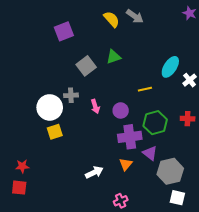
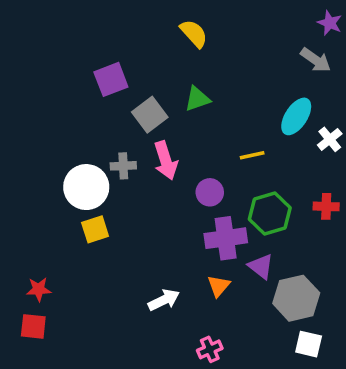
gray arrow: (135, 16) -> (316, 60), moved
purple square: (64, 31) -> (111, 79), moved
pink arrow: (95, 106) -> (166, 161), moved, size x1.5

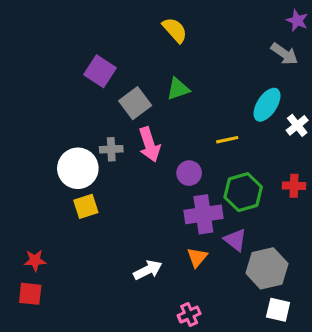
purple square: (111, 79) -> (100, 71), turned -36

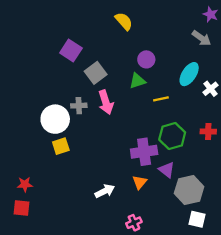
green triangle: (178, 89) -> (137, 81), moved
purple circle: (189, 173) -> (146, 59), moved

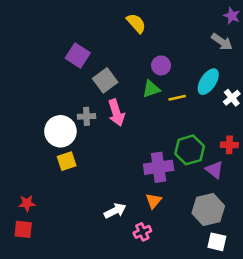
yellow line: (161, 99) -> (177, 98), moved
purple triangle: (167, 170) -> (214, 170), moved
pink cross: (134, 223) -> (142, 232), moved

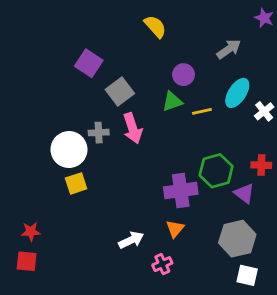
gray arrow: (222, 42) -> (229, 49), moved, turned -70

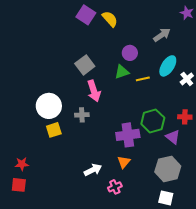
purple square: (89, 63) -> (86, 15), moved
gray cross: (99, 133) -> (82, 115), moved
white square: (247, 275) -> (166, 198), moved

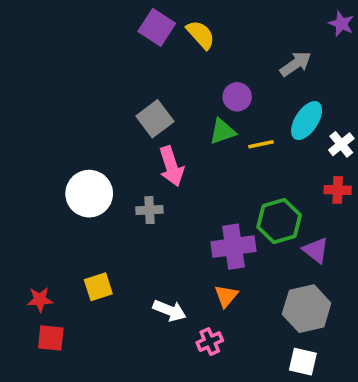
red cross: (185, 117) -> (338, 190), moved
yellow square: (54, 130) -> (98, 287), moved
white arrow: (93, 170) -> (170, 311), turned 48
red square: (19, 185) -> (51, 338), moved

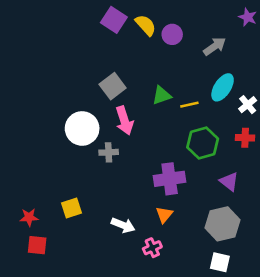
purple circle: (237, 97) -> (172, 34), moved
white circle: (89, 194) -> (82, 128), moved
green hexagon: (279, 221) -> (203, 143), moved

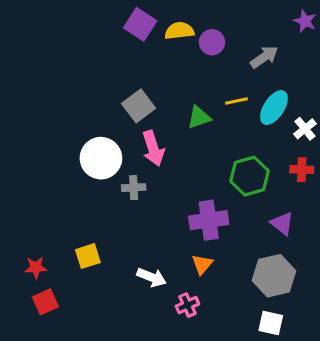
yellow semicircle: (146, 25) -> (179, 31), turned -55
yellow line: (189, 105) -> (236, 101), moved
red square: (37, 245) -> (45, 302), turned -30

